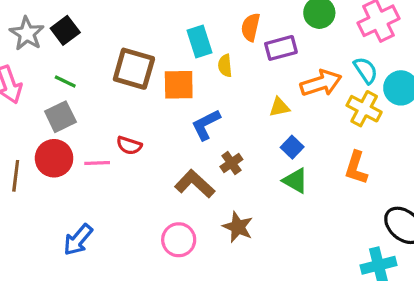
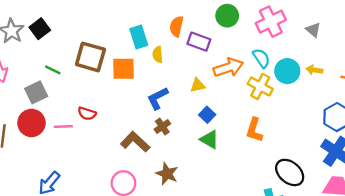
purple rectangle: (281, 48) -> (199, 42), turned 35
green line: (65, 82) -> (53, 70), moved
blue L-shape: (206, 125) -> (158, 98), moved

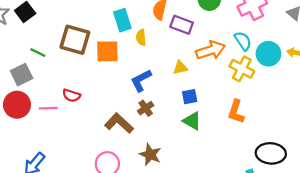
blue square: (207, 115) -> (190, 97), turned 35
black ellipse: (290, 172) -> (271, 153), turned -36

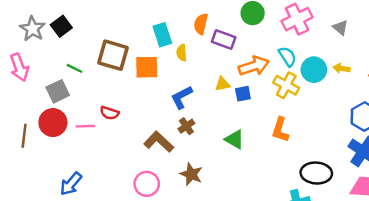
blue square: (190, 97) -> (243, 94), moved

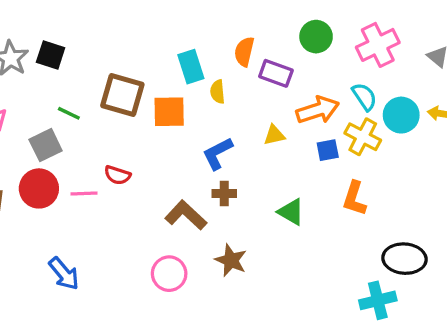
black square: (61, 26) -> (51, 55), turned -35
blue square: (243, 94) -> (328, 150), moved
brown cross: (186, 126) -> (224, 193), turned 35
blue arrow: (71, 184) -> (64, 274), turned -80

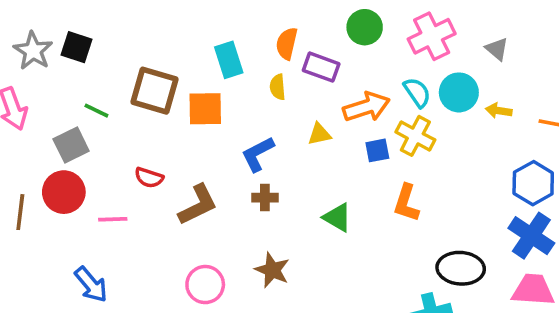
yellow semicircle: (218, 92) -> (278, 87), moved
cyan circle: (401, 115) -> (459, 92), moved
pink line: (84, 193) -> (113, 219), moved
brown L-shape: (186, 215) -> (198, 205), moved, turned 111

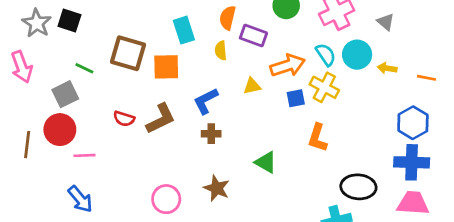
brown L-shape: (198, 205) -> (161, 119), moved
green triangle: (337, 217) -> (266, 162), moved
pink line: (113, 219) -> (84, 155), moved
blue cross: (531, 236) -> (412, 162), turned -32

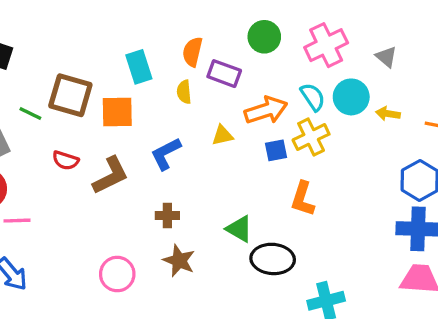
green line: (84, 68) -> (30, 114), moved
yellow cross: (324, 87) -> (311, 137), turned 36
red semicircle: (124, 119) -> (65, 160), moved
brown cross: (211, 134) -> (167, 216), moved
black ellipse: (358, 187) -> (273, 259), moved

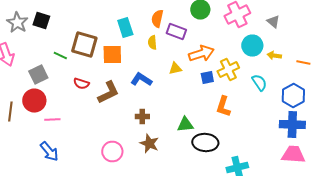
cyan semicircle: (313, 97) -> (259, 82), moved
blue L-shape: (166, 154) -> (141, 80), turned 60
green triangle: (239, 229) -> (185, 124), turned -36

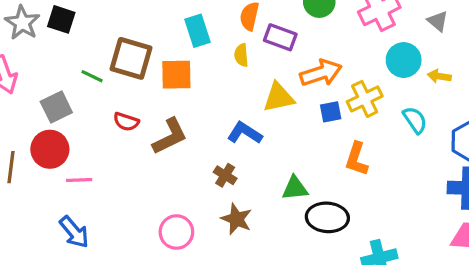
yellow triangle: (175, 68) -> (279, 97), size x1.5
blue L-shape: (141, 80) -> (245, 133), moved
brown cross: (142, 116) -> (225, 175), turned 32

